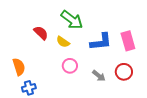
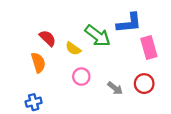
green arrow: (72, 20) -> (98, 36), moved
blue L-shape: (101, 42) -> (129, 23), moved
orange semicircle: (19, 67) -> (38, 63), moved

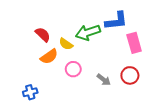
green arrow: (98, 36) -> (88, 32), turned 125
orange semicircle: (38, 63) -> (49, 57), moved, turned 72

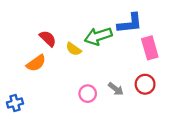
orange semicircle: (49, 57) -> (36, 63), moved
pink circle: (73, 69) -> (88, 94), moved
blue cross: (30, 92) -> (15, 103), moved

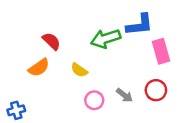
yellow semicircle: (74, 49) -> (79, 70), moved

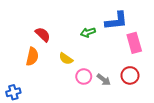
green arrow: (106, 39) -> (88, 32), size x0.6
orange semicircle: (39, 68) -> (32, 57), turned -42
pink circle: (94, 100) -> (84, 77), moved

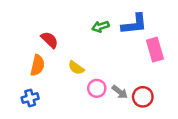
green arrow: (88, 32) -> (100, 27), moved
red circle: (130, 75) -> (143, 97), moved
blue cross: (13, 92) -> (30, 98), moved

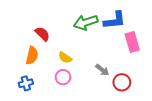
green arrow: (100, 27) -> (86, 22), size x1.6
pink circle: (97, 88) -> (63, 77), moved
gray arrow: (120, 92) -> (102, 70), moved

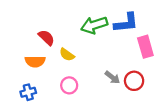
orange semicircle: (32, 55) -> (35, 61), turned 78
yellow semicircle: (65, 58) -> (67, 55), moved
red circle: (122, 82) -> (134, 81), moved

